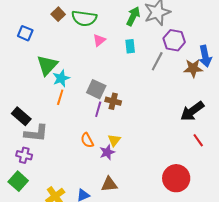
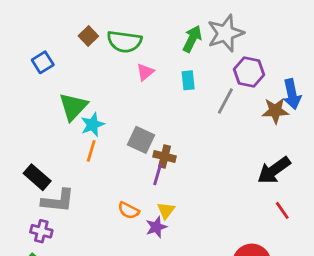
blue square: (25, 33) -> (43, 62), turned 35
purple line: (98, 109) -> (158, 174), moved
orange semicircle: (87, 140) -> (129, 210), turned -35

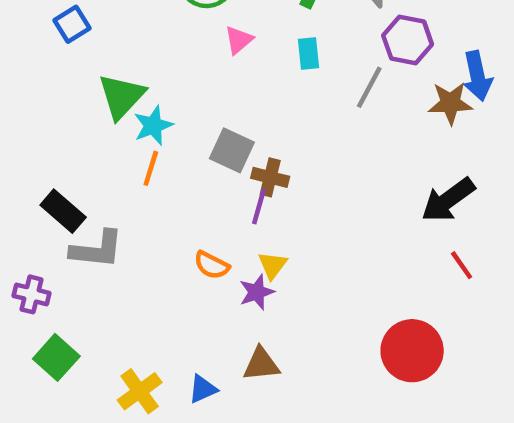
purple cross: (41, 231) -> (32, 294), moved

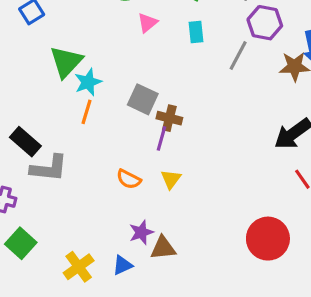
purple star: (257, 292) -> (141, 232), moved

